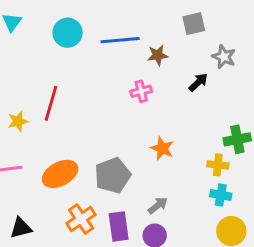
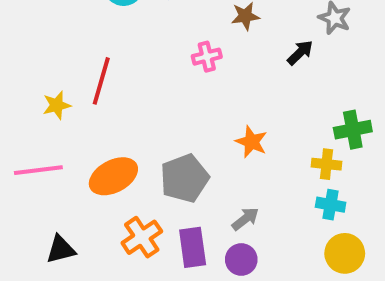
pink cross: (141, 91) -> (207, 57), moved

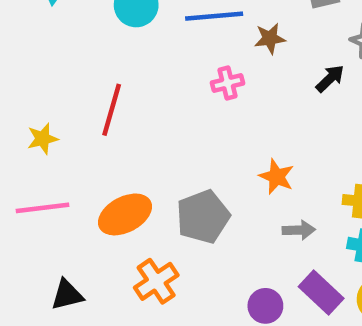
yellow star: (57, 105) -> (43, 139), moved
gray arrow: (245, 219) -> (299, 230), moved, turned 36
purple rectangle: (193, 247) -> (321, 293), moved, turned -39

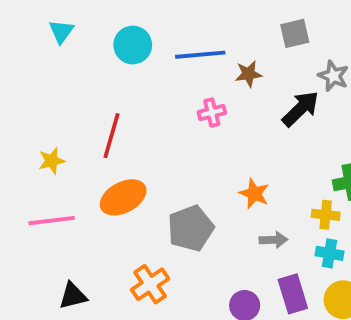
black arrow: (330, 79) -> (301, 109), size x1.5
orange ellipse: (125, 214) -> (123, 197), moved
purple rectangle: (321, 293) -> (293, 294), turned 30

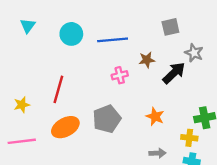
brown star: (248, 74) -> (147, 60), moved
orange star: (254, 194) -> (155, 117), moved
gray pentagon: (191, 228) -> (107, 119), moved

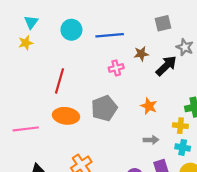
yellow star: (22, 105) -> (26, 43), moved
orange ellipse: (65, 127) -> (66, 116), turned 35

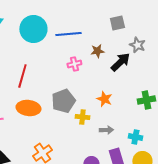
cyan circle: (71, 30) -> (33, 29), size x1.4
yellow cross: (180, 126) -> (82, 117), moved

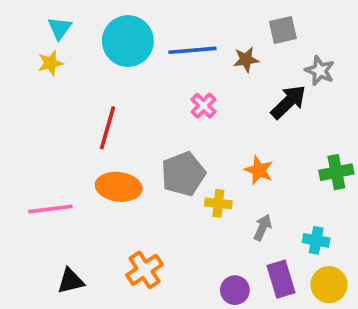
brown star: (97, 51) -> (246, 60), moved
pink cross: (74, 64) -> (204, 106), turned -32
gray arrow: (106, 130) -> (263, 227), turned -64

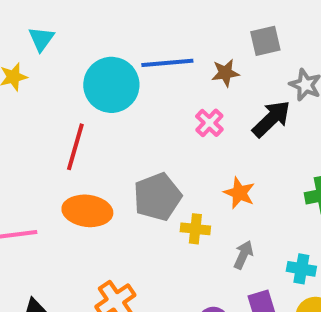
cyan triangle: (60, 28) -> (41, 39), moved
cyan circle: (128, 41) -> (111, 85), moved
pink cross: (204, 106) -> (209, 123), moved

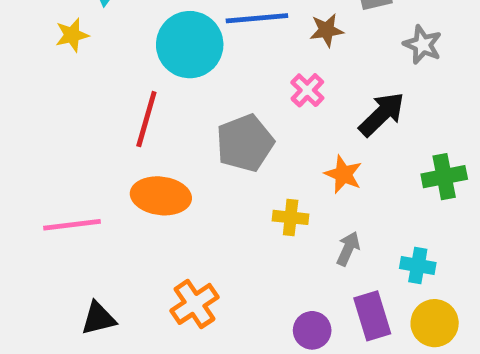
black arrow: (271, 119) -> (382, 114), moved
gray pentagon: (157, 197) -> (245, 143), moved

